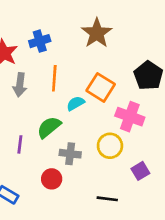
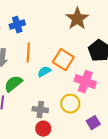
brown star: (97, 33) -> (77, 19), moved
green semicircle: (49, 127) -> (13, 84), moved
red circle: (52, 179) -> (43, 129), moved

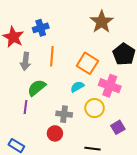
cyan semicircle: (44, 72) -> (77, 87), moved
red circle: (43, 129) -> (55, 133), moved

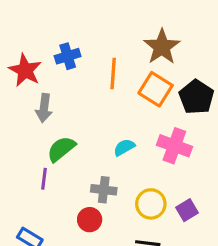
orange line: (52, 56) -> (113, 73), moved
orange square: (87, 63) -> (156, 89), moved
yellow circle: (95, 108) -> (151, 204), moved

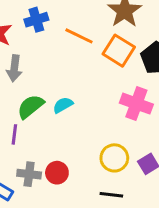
orange line: (113, 73) -> (79, 36), turned -68
cyan semicircle: (124, 147) -> (63, 105), moved
gray cross: (104, 190) -> (29, 174), moved

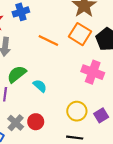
orange line: (79, 36) -> (48, 40), moved
cyan semicircle: (63, 105) -> (40, 86), moved, turned 72
gray cross: (29, 174) -> (16, 123), turned 35

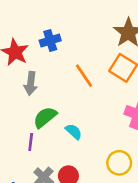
orange line: (48, 40) -> (84, 76), turned 30

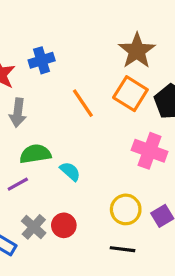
green semicircle: (45, 117) -> (35, 154), turned 30
purple line: (31, 142) -> (18, 184), turned 54

